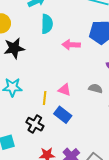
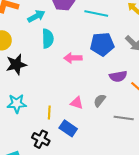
gray semicircle: (95, 88) -> (100, 100), turned -64
pink triangle: (65, 90) -> (77, 103), moved

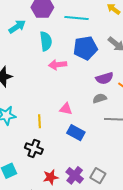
cyan semicircle: (48, 39) -> (46, 41), moved
gray semicircle: (100, 100) -> (100, 98), moved, turned 40
blue rectangle: (68, 128) -> (76, 133), moved

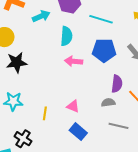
purple semicircle: (104, 78) -> (117, 84), turned -78
black cross: (34, 149) -> (23, 139), moved

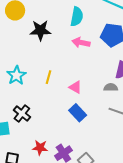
black star: (17, 62) -> (40, 30), moved
cyan star: (13, 101) -> (16, 75), turned 30
yellow line: (45, 113) -> (49, 77), moved

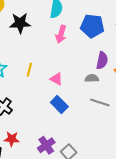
pink arrow: (81, 43) -> (61, 34), turned -84
red star: (40, 148) -> (12, 139), moved

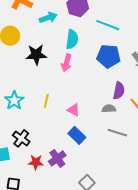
pink arrow: (61, 34) -> (67, 63), moved
red star: (12, 139) -> (36, 162), moved
purple cross: (46, 145) -> (57, 158), moved

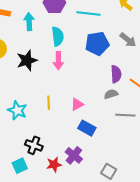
cyan arrow: (48, 18) -> (29, 22), turned -60
pink triangle: (74, 110) -> (77, 104), turned -40

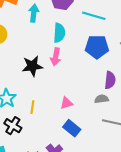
black star: (27, 60) -> (32, 66), moved
yellow line: (49, 103) -> (32, 107), moved
black cross: (34, 145) -> (13, 126), moved

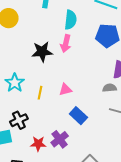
pink triangle: (66, 103) -> (65, 90), moved
black cross: (13, 126) -> (19, 120), moved, turned 30

